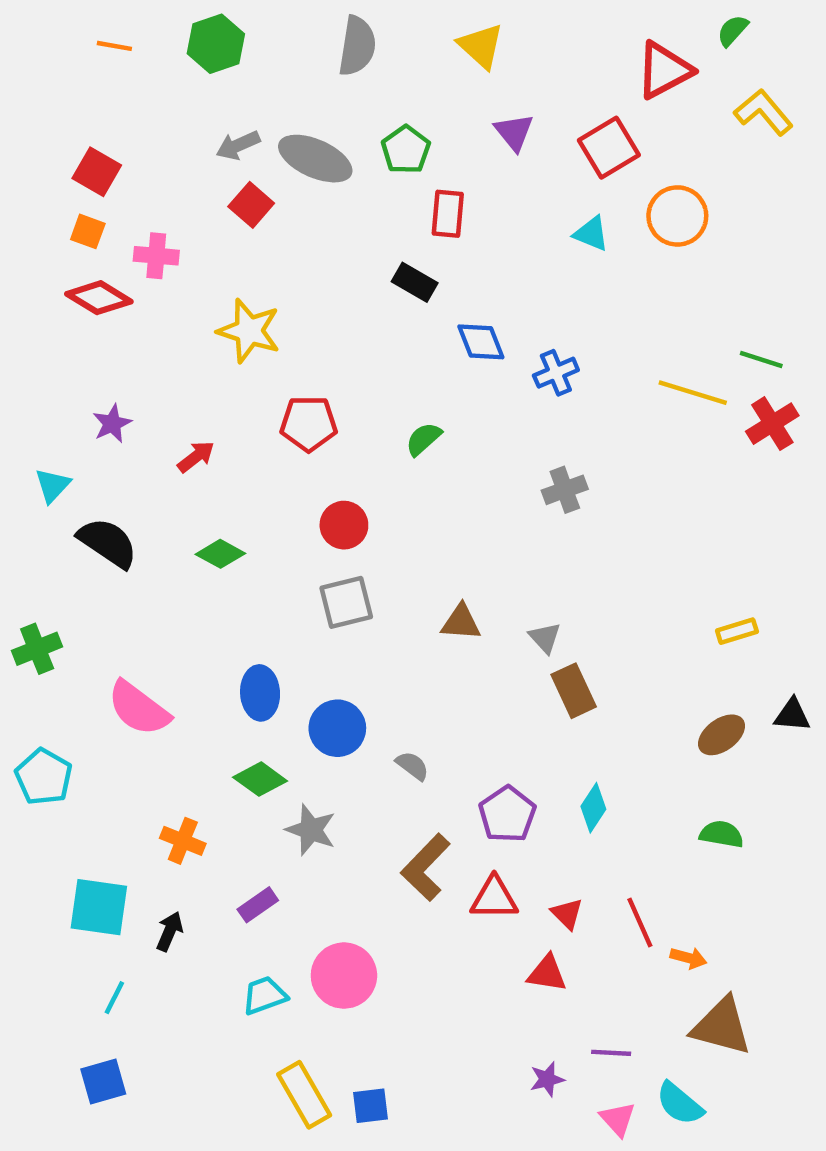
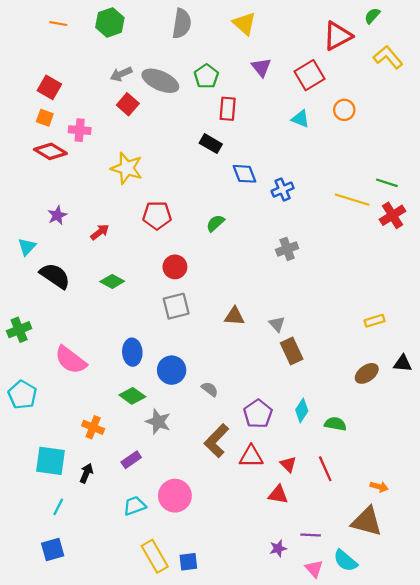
orange circle: (677, 216) -> (344, 110), size x0.7
green semicircle: (722, 834) -> (335, 424), moved
orange arrow: (688, 958) -> (379, 487), moved

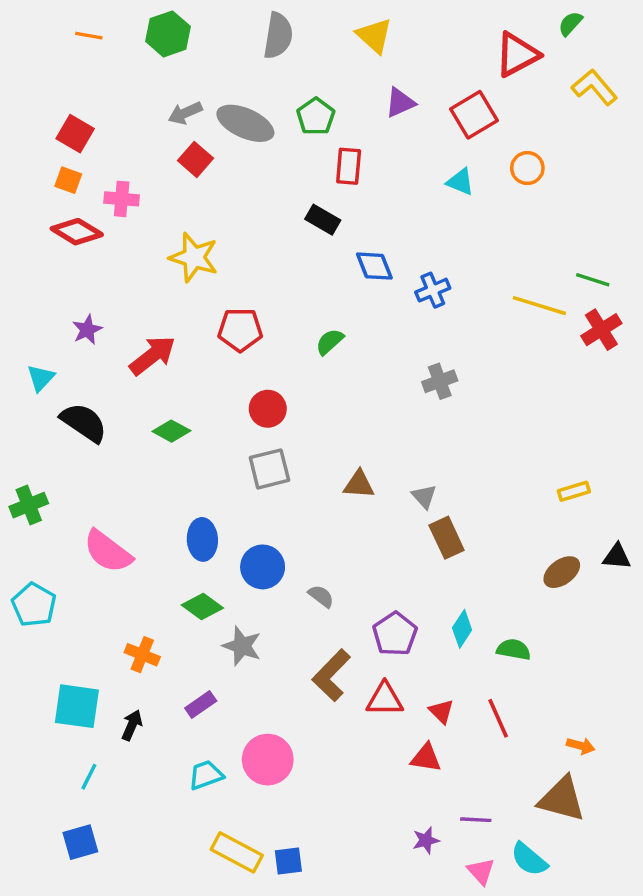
purple triangle: (261, 67) -> (400, 103), turned 45
red arrow: (100, 232) -> (153, 355), size x1.6
yellow rectangle: (155, 556) -> (237, 852), turned -32

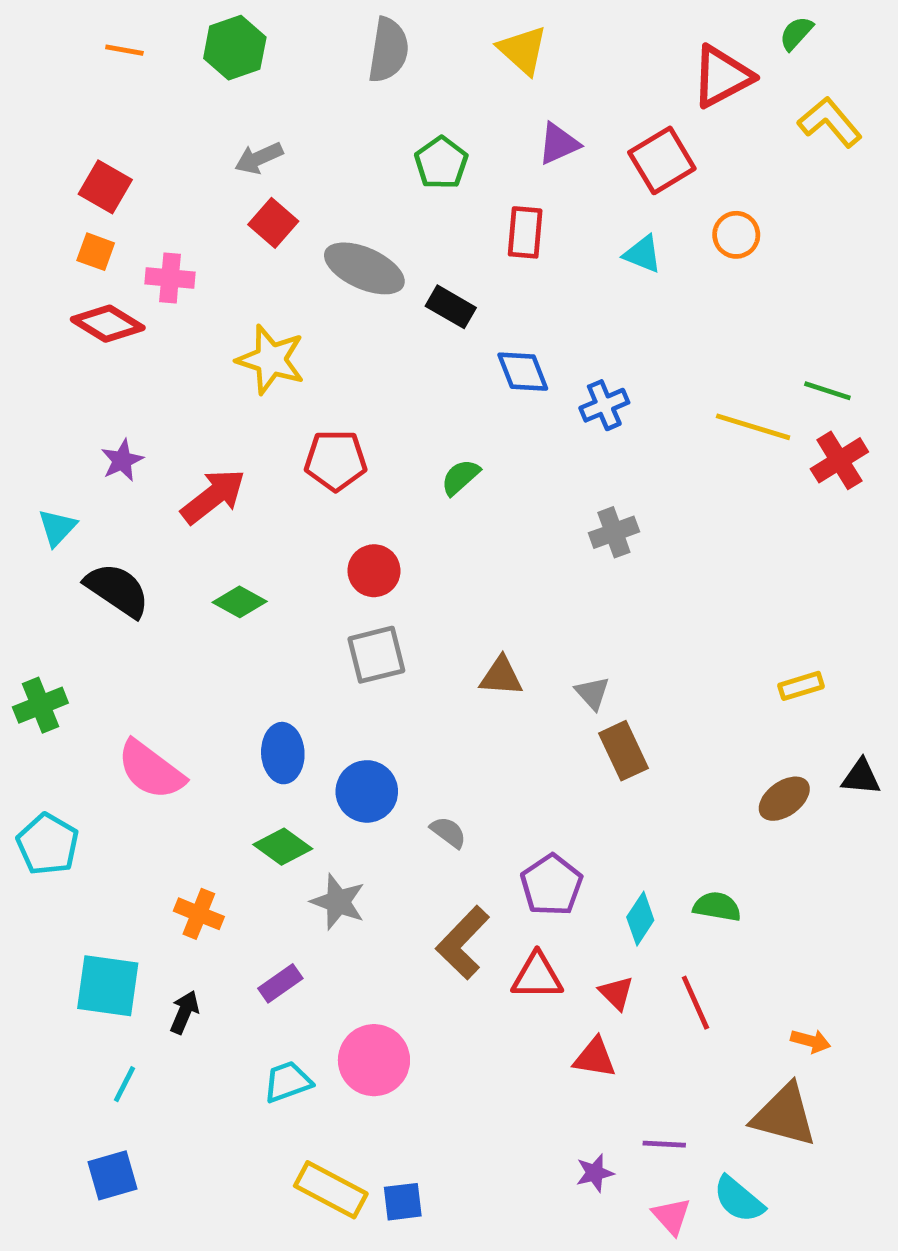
gray ellipse: (245, 123) -> (364, 268), moved
red rectangle: (349, 166) -> (525, 232), moved
cyan diamond: (462, 629) -> (640, 919), moved

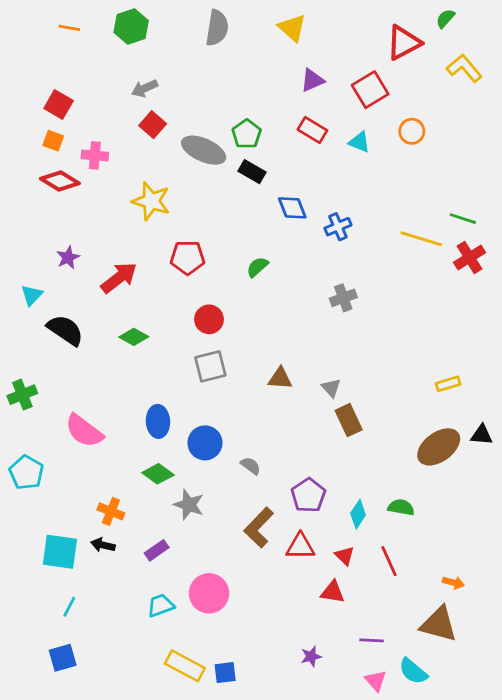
green pentagon: (441, 163) -> (247, 134), moved
red rectangle: (525, 232) -> (312, 130), moved, turned -64
brown ellipse: (784, 799) -> (439, 447), size x1.5
black arrow: (184, 1012) -> (103, 545), moved, turned -100
purple star: (595, 1173) -> (311, 656), moved

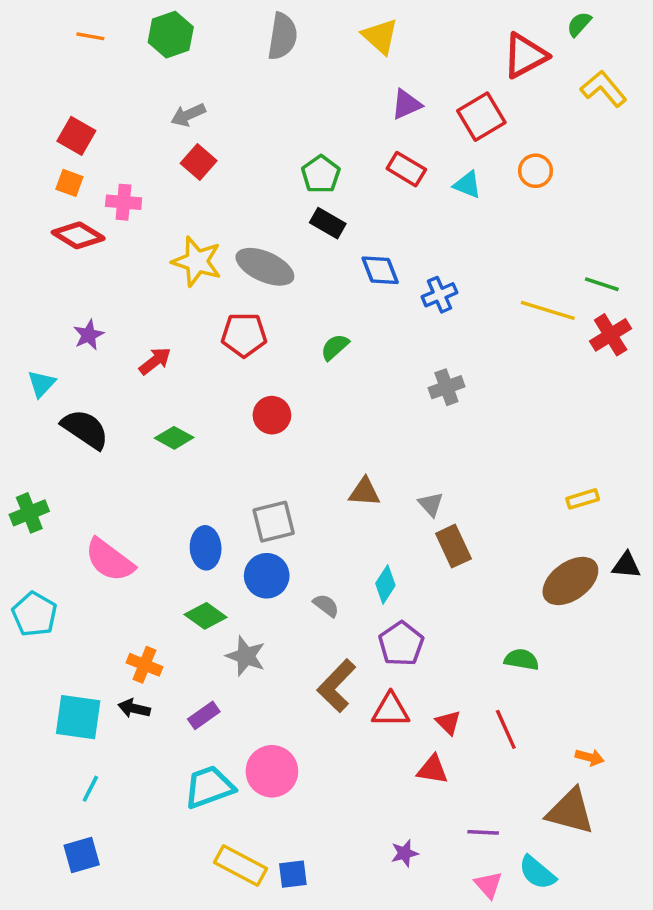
gray ellipse: (204, 150) -> (265, 267), moved
red arrow: (119, 278) -> (155, 361), size x0.7
gray square: (210, 366) -> (274, 522), moved
cyan diamond: (358, 514) -> (385, 584), moved
cyan trapezoid: (161, 605) -> (209, 787), size x1.4

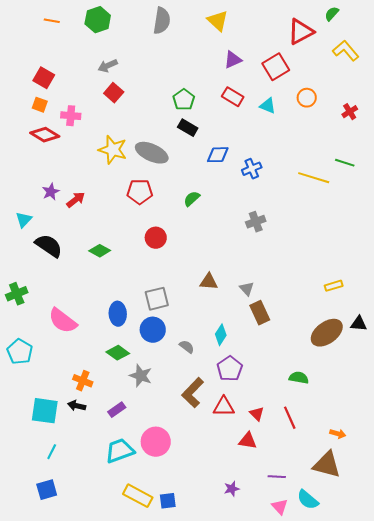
blue diamond: (380, 270) -> (218, 155), turned -70
red cross: (611, 335) -> (350, 112), moved, size x0.7
red arrow: (155, 361) -> (76, 200), moved

